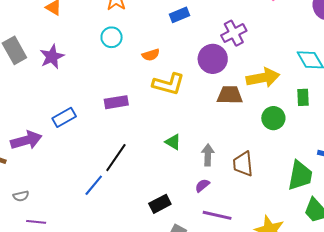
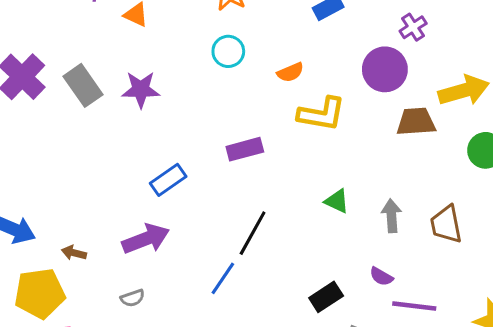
purple cross: (234, 33) -> (413, 27), size x0.7
purple star: (52, 57) -> (141, 89), turned 30
purple arrow: (26, 140) -> (146, 239), moved
purple semicircle: (202, 185) -> (381, 277), moved, turned -105
gray semicircle: (21, 196) -> (133, 298), moved

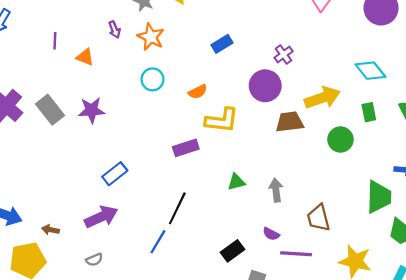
purple rectangle: (245, 149) -> (186, 148), moved
green triangle: (337, 201) -> (236, 182), turned -36
brown trapezoid: (446, 224) -> (319, 218), moved

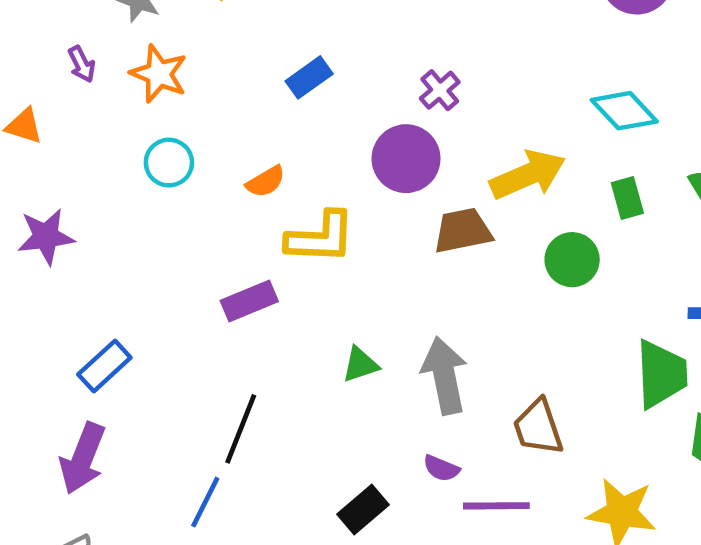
gray arrow: (276, 190) -> (445, 376), size x1.5
purple arrow: (101, 217) -> (83, 458), turned 140

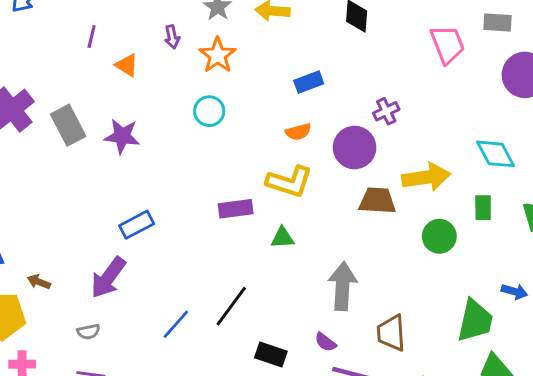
orange semicircle: (266, 182) -> (298, 132), moved
green triangle: (360, 364) -> (283, 238), moved
black line: (241, 429) -> (231, 306), moved
black rectangle: (363, 509) -> (271, 355), turned 44

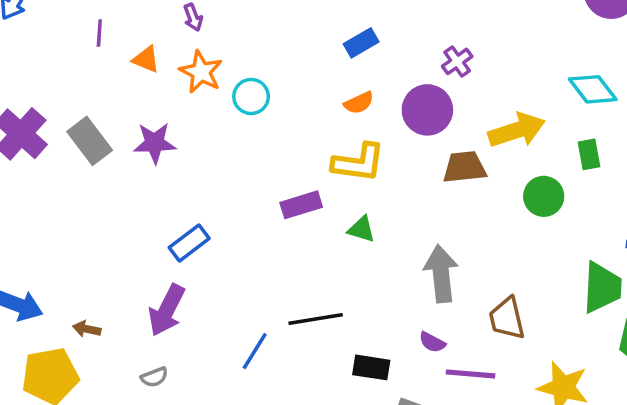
orange star: (218, 55) -> (201, 72), moved
green triangle: (283, 238) -> (362, 229), turned 30
black line: (231, 306) -> (316, 319), turned 54

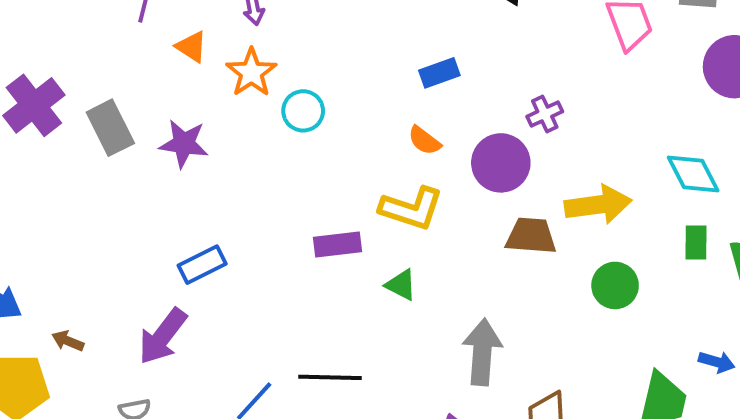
orange semicircle: (359, 103) -> (424, 141), turned 52
green rectangle: (589, 154) -> (696, 243), moved

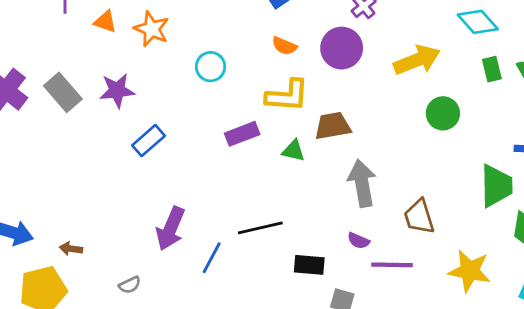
cyan circle: (303, 111) -> (211, 67), moved
brown trapezoid: (531, 236) -> (333, 126), moved
blue rectangle: (202, 265) -> (149, 141), moved
purple arrow: (163, 336) -> (170, 229), moved

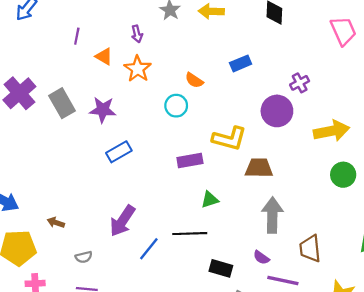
orange semicircle: (284, 46) -> (194, 80), moved
green triangle: (294, 151) -> (210, 200), moved, turned -42
brown arrow: (71, 249) -> (56, 222), moved

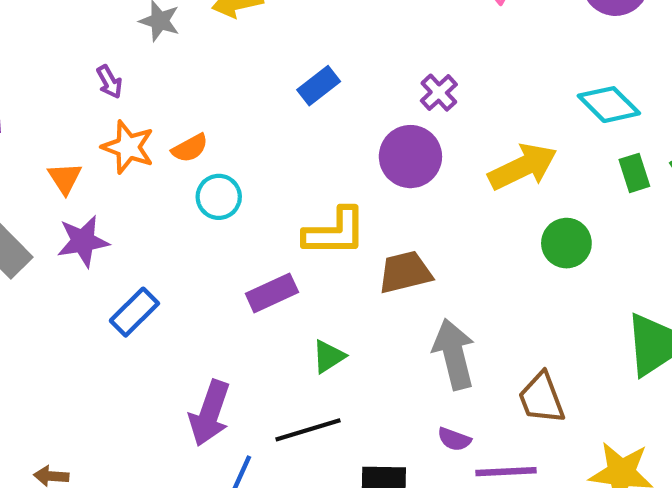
orange triangle: (104, 57) -> (65, 178), moved, turned 42
orange semicircle: (194, 80) -> (190, 148), moved, turned -48
purple arrow: (122, 221) -> (210, 413), moved

